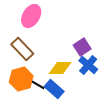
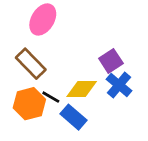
black line: (38, 85) -> (51, 97), moved

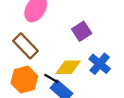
purple square: (111, 61) -> (82, 31), moved
black line: (51, 97) -> (51, 78), moved

